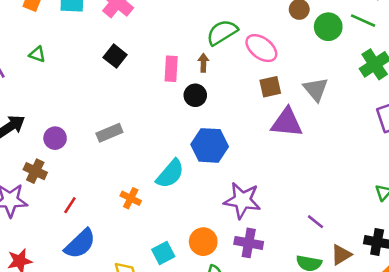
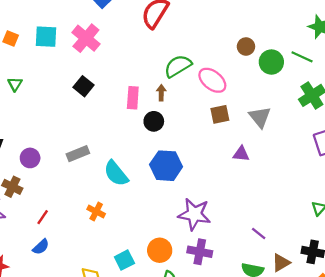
green triangle: (37, 54) -> (15, 84), turned 42
purple triangle: (287, 123) -> (241, 154), moved, size x0.6
cyan semicircle: (170, 174) -> (116, 173), moved, turned 100
blue semicircle: (80, 244) -> (41, 247), moved, size x0.6

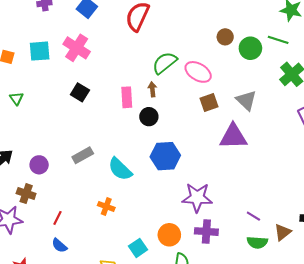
purple triangle: (241, 154) -> (233, 136), size x1.8
purple line: (259, 233) -> (253, 216), moved
blue semicircle: (41, 247) -> (59, 245), turned 91

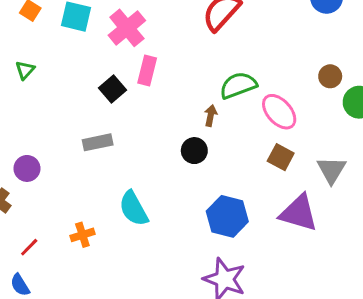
pink rectangle: (127, 97) -> (147, 70), moved
brown square: (209, 103) -> (281, 157), turned 30
gray rectangle: (83, 155) -> (98, 142), moved
blue hexagon: (165, 156) -> (227, 216), moved
orange cross: (106, 206) -> (82, 235), moved, turned 35

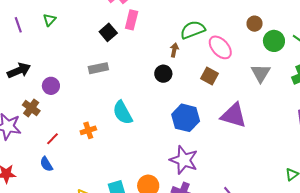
brown square: (281, 157) -> (210, 76), moved
gray triangle: (331, 170) -> (261, 73), moved

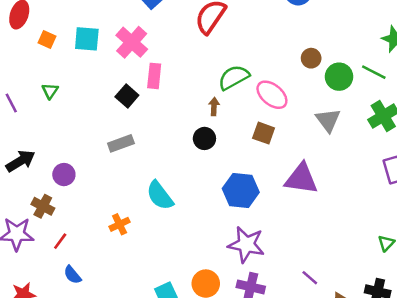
red line: (52, 139) -> (60, 241), moved

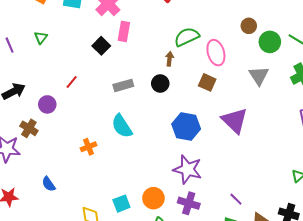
pink ellipse: (272, 95) -> (216, 53), turned 30
gray rectangle: (121, 143) -> (123, 85), moved
purple triangle: (301, 179) -> (235, 120), turned 32
red line: (60, 241) -> (72, 82), moved

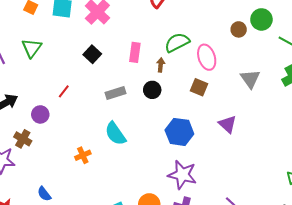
pink rectangle: (124, 31) -> (135, 52), moved
green triangle: (41, 38) -> (32, 48), size x1.5
green circle: (270, 42) -> (261, 19), moved
purple triangle: (235, 120) -> (228, 124), size x0.7

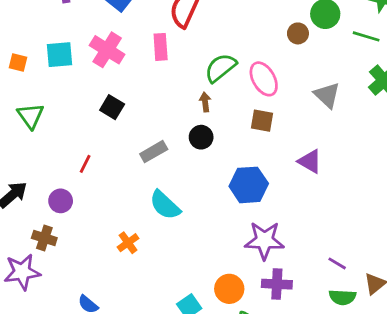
pink rectangle: (135, 52) -> (161, 47), moved

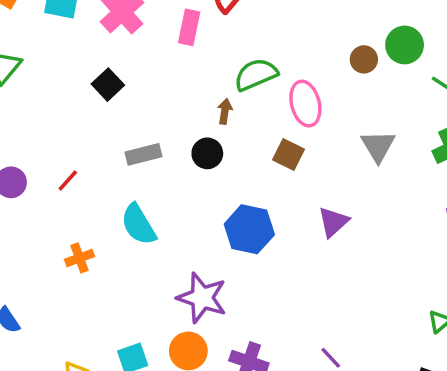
purple triangle: (310, 161) -> (333, 222), turned 32
red line: (85, 164) -> (68, 180), moved
purple star: (264, 240) -> (202, 298), moved

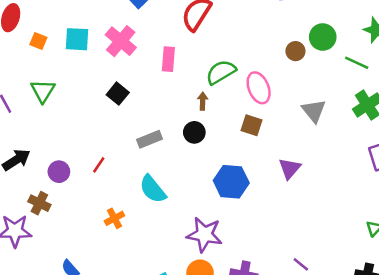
pink rectangle: (189, 27) -> (168, 59), moved

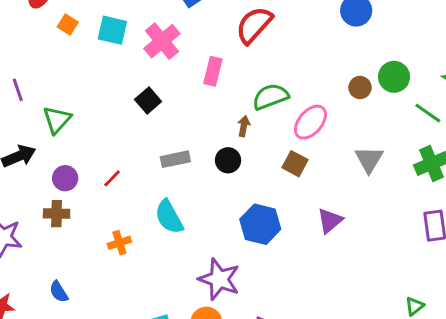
pink ellipse: (259, 88) -> (310, 122), turned 52
green triangle: (43, 91) -> (57, 120), moved
brown cross: (39, 203) -> (57, 214), moved, turned -35

